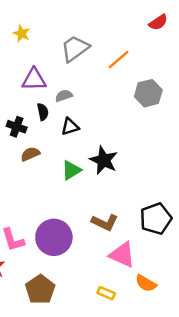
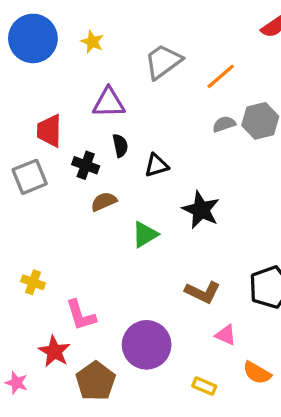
gray semicircle: (64, 96) -> (224, 124), moved
green triangle: (71, 170) -> (145, 234), moved
purple circle: (54, 237) -> (147, 345), moved
pink triangle: (122, 255) -> (226, 335), size x0.6
brown pentagon: (40, 289) -> (96, 381), moved

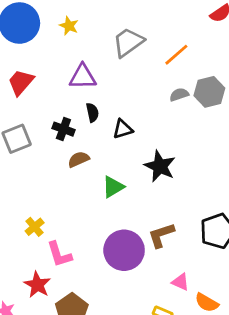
red trapezoid: (49, 131) -> (21, 82), moved, turned 40
yellow cross: (33, 282) -> (35, 227), moved, turned 30
brown L-shape: (203, 292) -> (161, 235), turned 136
pink triangle: (226, 335) -> (181, 282), moved
purple circle: (147, 345) -> (124, 250), moved

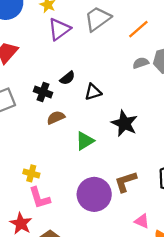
purple triangle: (83, 77) -> (59, 29), moved, turned -35
black semicircle: (92, 113) -> (67, 78), turned 63
yellow cross: (35, 227) -> (31, 173), moved, turned -35

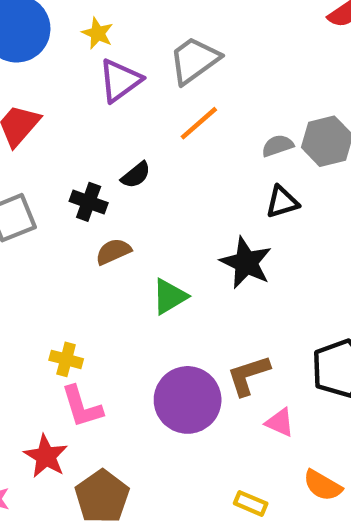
orange line: (138, 29) -> (199, 123), moved
black triangle: (93, 92) -> (282, 202), moved
pink triangle: (142, 221) -> (280, 422), moved

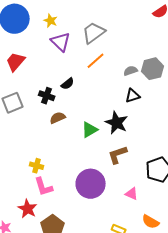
purple triangle: (120, 80) -> (61, 42), turned -40
green triangle: (170, 296) -> (90, 130), moved
brown L-shape: (248, 375) -> (118, 155), moved

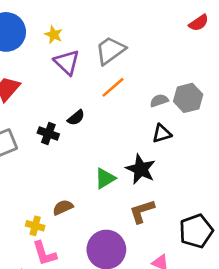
brown semicircle: (58, 118) -> (63, 207), moved

